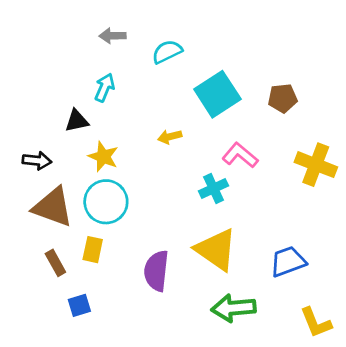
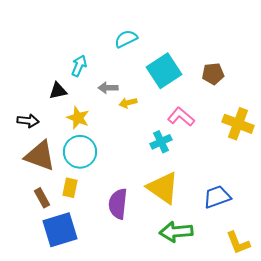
gray arrow: (113, 36) -> (108, 88), moved
blue square: (79, 305) -> (60, 230), size x2.0

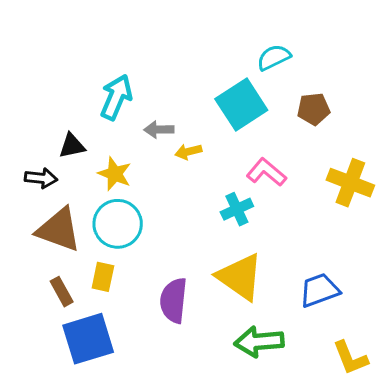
cyan semicircle: (126, 39) -> (274, 57), moved
cyan arrow: (79, 66) -> (116, 97), size x1.4
black triangle: (58, 91) -> (72, 146), moved

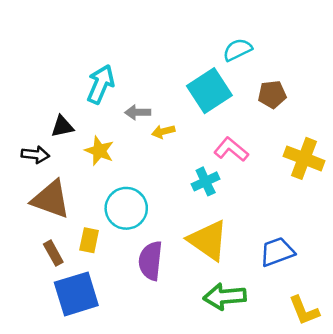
cyan circle: (118, 224) -> (126, 208), moved

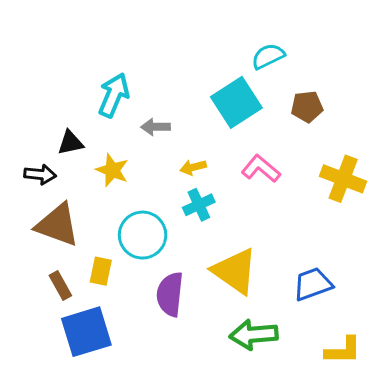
yellow arrow: (163, 132) -> (193, 167), moved
cyan cross: (206, 181) -> (199, 205), moved
yellow L-shape: (304, 311) -> (343, 350), turned -68

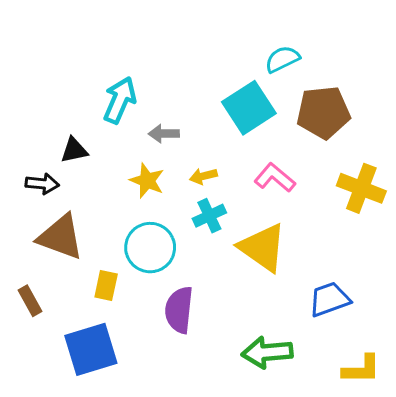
brown pentagon: (307, 107) -> (323, 112), size x1.6
yellow star: (112, 170) -> (147, 181), moved
yellow triangle: (235, 271) -> (263, 248), moved
brown rectangle: (60, 286) -> (30, 301), moved

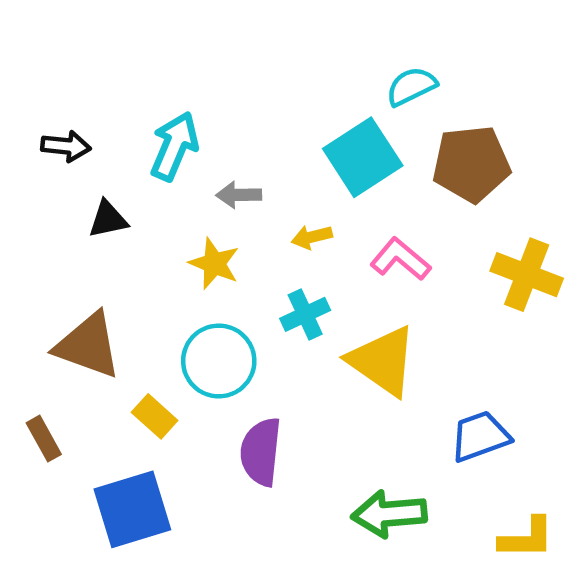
yellow arrow: (203, 176) -> (312, 237), moved
black arrow: (42, 184) -> (66, 146), moved
yellow rectangle: (106, 286) -> (155, 416), turned -60

